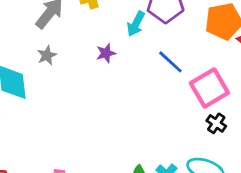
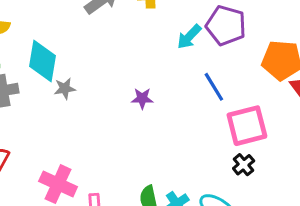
purple star: (106, 53) -> (142, 98), moved
gray star: (47, 55) -> (65, 89), moved

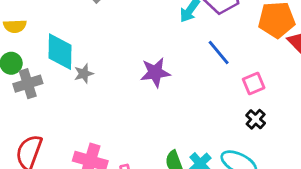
purple star: (142, 98) -> (155, 72), size x1.5
pink square: (247, 126) -> (254, 83), size x0.6

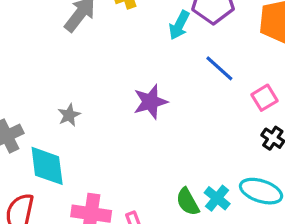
cyan diamond: (60, 52) -> (47, 166), moved

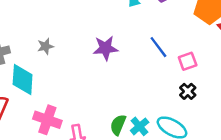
blue line: (219, 68) -> (158, 47), moved
green semicircle: (188, 202) -> (118, 125), turned 40

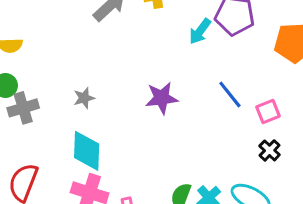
cyan diamond: (23, 79) -> (87, 151), moved

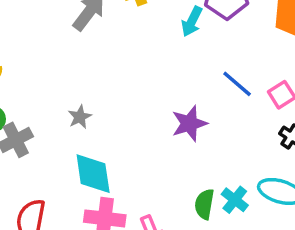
purple star: (162, 98) -> (189, 124), moved

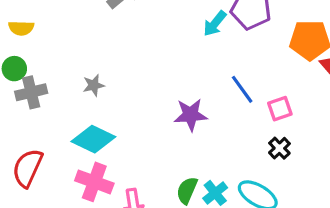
cyan diamond: (93, 174) -> (93, 139), turned -69

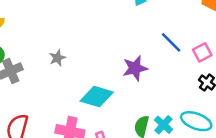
cyan diamond: (93, 139) -> (97, 97), moved

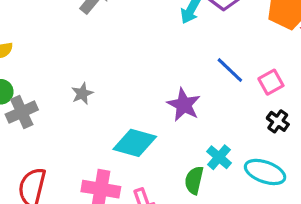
purple star: (135, 68) -> (184, 105), turned -30
cyan cross: (163, 125) -> (219, 157), moved

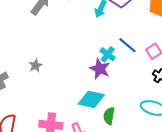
cyan diamond: (135, 143) -> (91, 99), moved
cyan cross: (219, 157) -> (108, 54), moved

